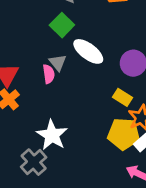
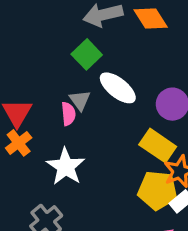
yellow rectangle: (122, 97) -> (158, 146), size x1.5
white star: (52, 135) -> (66, 167), moved

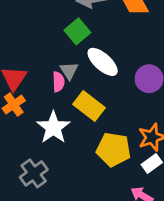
yellow rectangle: (158, 146) -> (89, 106), moved
yellow pentagon: (158, 190) -> (113, 150), moved

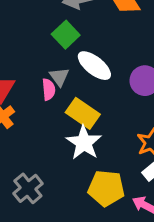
white star: (53, 127) -> (84, 143), moved
yellow pentagon: (113, 150) -> (106, 188), moved

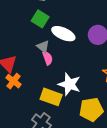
pink semicircle: (49, 89) -> (48, 58), moved
yellow rectangle: (83, 113) -> (51, 97), moved

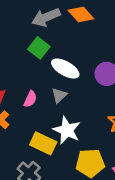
gray triangle: (43, 47) -> (59, 95), moved, turned 32
pink semicircle: (48, 58) -> (30, 99), moved, turned 40

